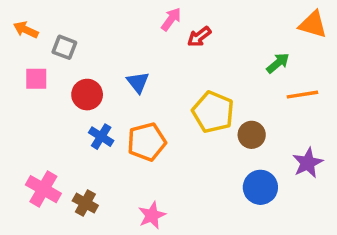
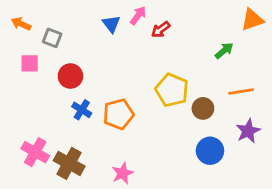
orange triangle: (313, 25) -> (252, 20), turned -35
blue triangle: (138, 82) -> (111, 24), moved
orange line: (302, 95) -> (241, 92), moved
brown cross: (85, 203) -> (69, 163), size x1.5

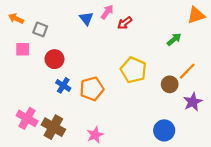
orange line: (241, 92) -> (187, 71), turned -36
brown circle: (203, 108) -> (170, 84), moved
blue circle: (210, 151) -> (164, 130), moved

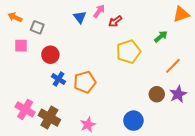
yellow pentagon: (133, 70) -> (128, 52), moved, turned 30
brown circle: (170, 84) -> (157, 94), moved
blue circle: (164, 130) -> (133, 121), moved

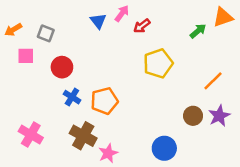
orange arrow: (15, 17) -> (13, 30), moved, turned -56
green arrow: (161, 36) -> (198, 31), moved
brown cross: (49, 118) -> (83, 136), moved

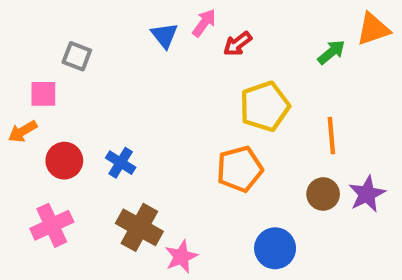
orange arrow: (13, 30) -> (23, 131), moved
red circle: (62, 67) -> (64, 161), moved
orange line: (213, 81) -> (331, 136), moved, turned -50
orange pentagon: (104, 101) -> (240, 169), moved
pink cross: (31, 135) -> (52, 225), turned 35

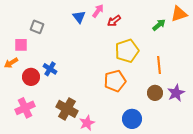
blue cross: (121, 163) -> (50, 69), moved

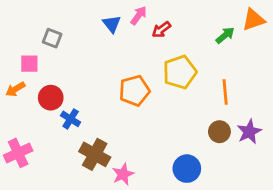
blue cross: (50, 69) -> (71, 119), moved
red circle: (31, 77) -> (51, 98), moved
orange pentagon: (115, 81) -> (134, 91), moved
pink cross: (25, 108) -> (18, 153), moved

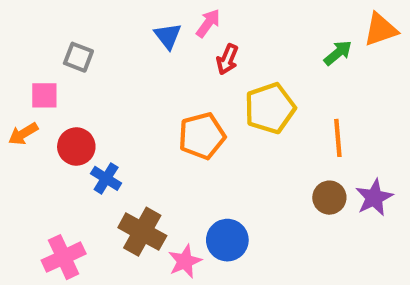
red arrow: (161, 30) -> (227, 59), moved, turned -30
pink cross: (18, 153) -> (64, 257), moved
blue circle: (187, 169) -> (227, 240), moved

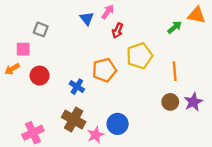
orange triangle: (380, 30) -> (197, 15), turned 30
blue cross: (106, 178) -> (77, 87), moved

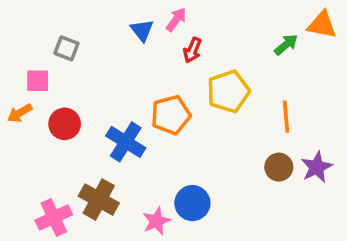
blue cross: (77, 87) -> (126, 142), size x1.5
brown cross: (74, 120) -> (99, 199), moved

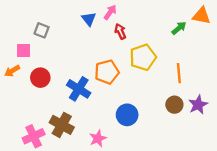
red arrow: (192, 50) -> (120, 31), turned 133
blue circle: (192, 203) -> (127, 115), moved

